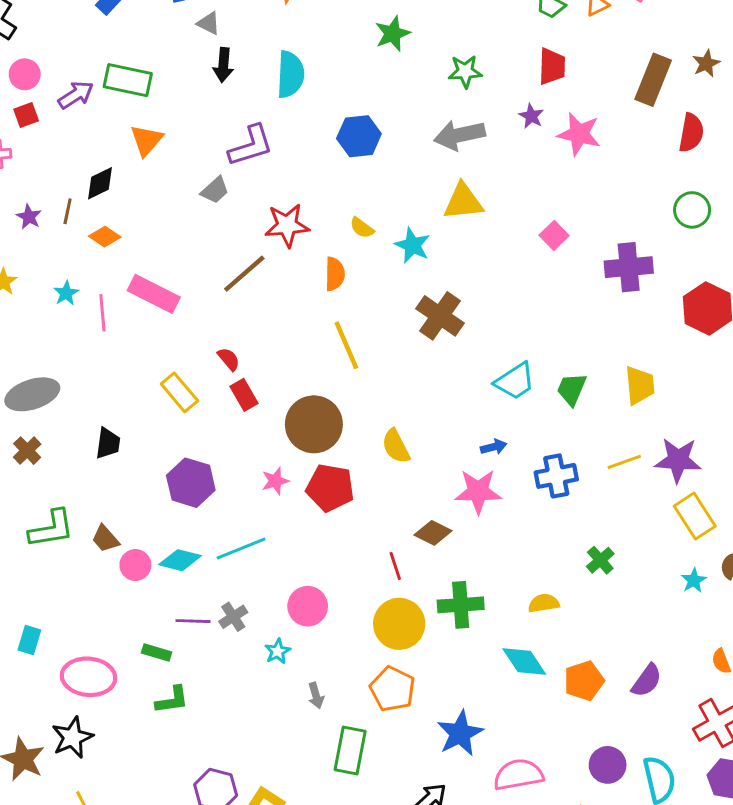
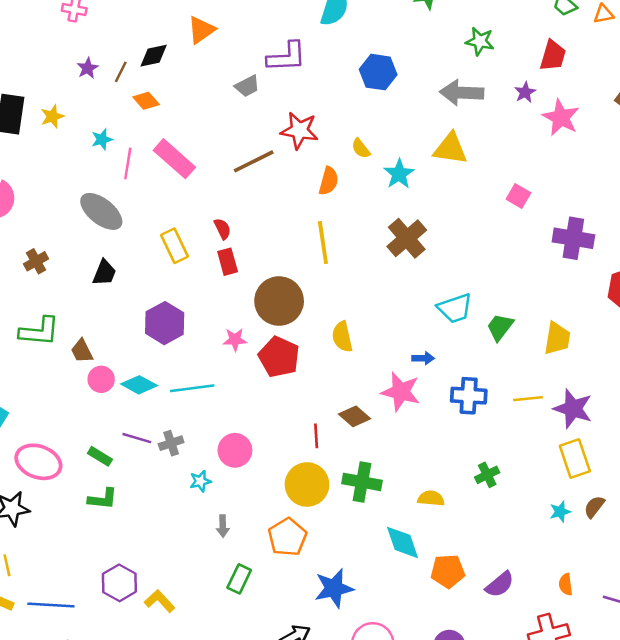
pink square: (554, 235) -> (518, 196), turned -30
gray ellipse: (32, 394) -> (101, 211), moved, turned 42
green rectangle: (350, 750) -> (239, 579), size x0.7

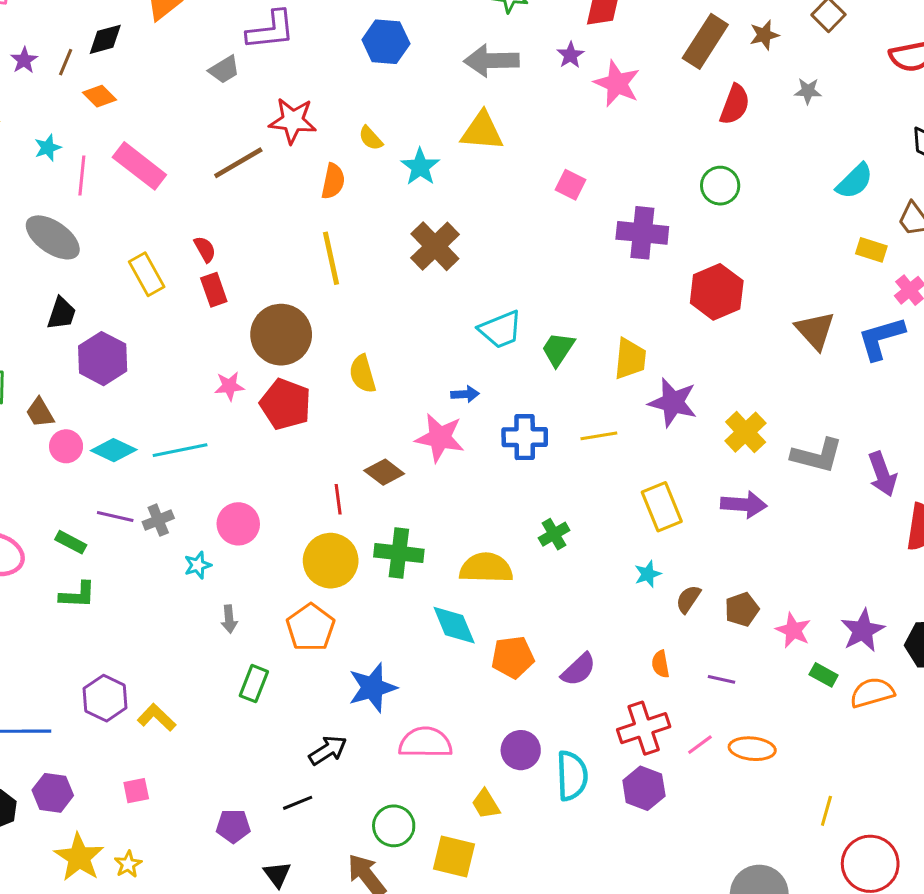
purple hexagon: (165, 323) -> (103, 359), moved
purple star: (573, 409) -> (673, 402), moved
yellow semicircle: (431, 498) -> (486, 568), size x1.6
brown semicircle: (594, 507) -> (688, 599), moved

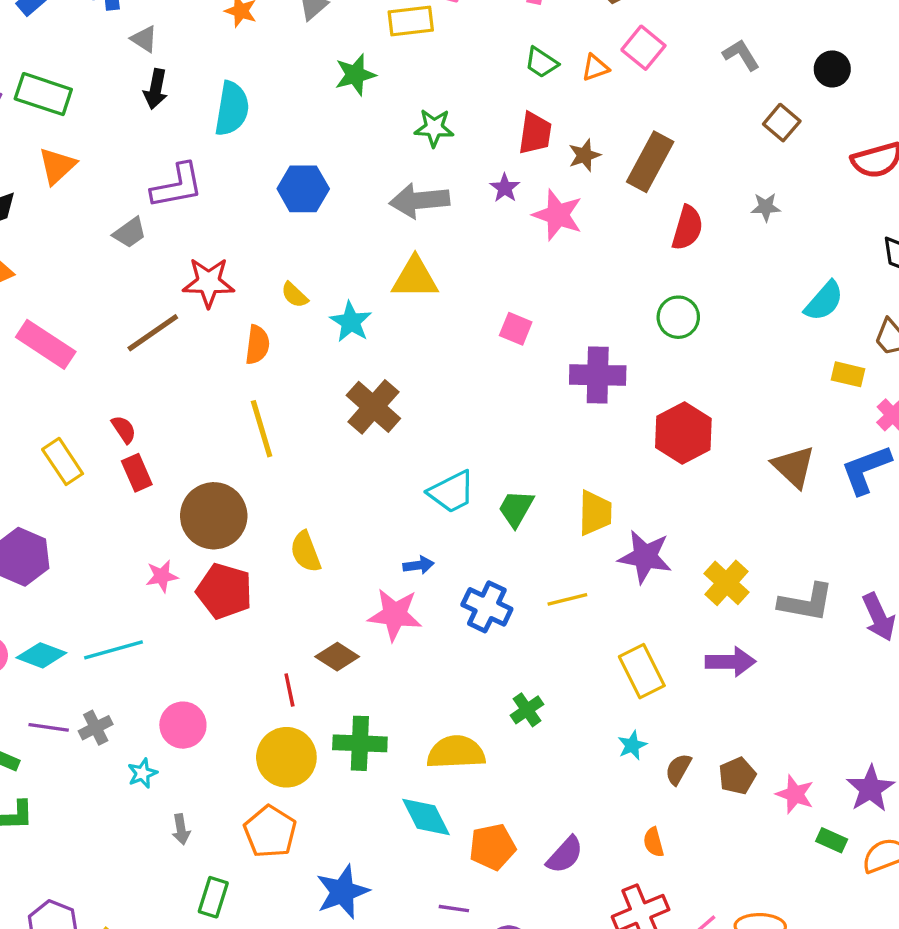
brown star: (764, 35) -> (584, 155), moved
blue cross: (525, 437) -> (487, 607), turned 30
purple line: (722, 679) -> (454, 909), moved

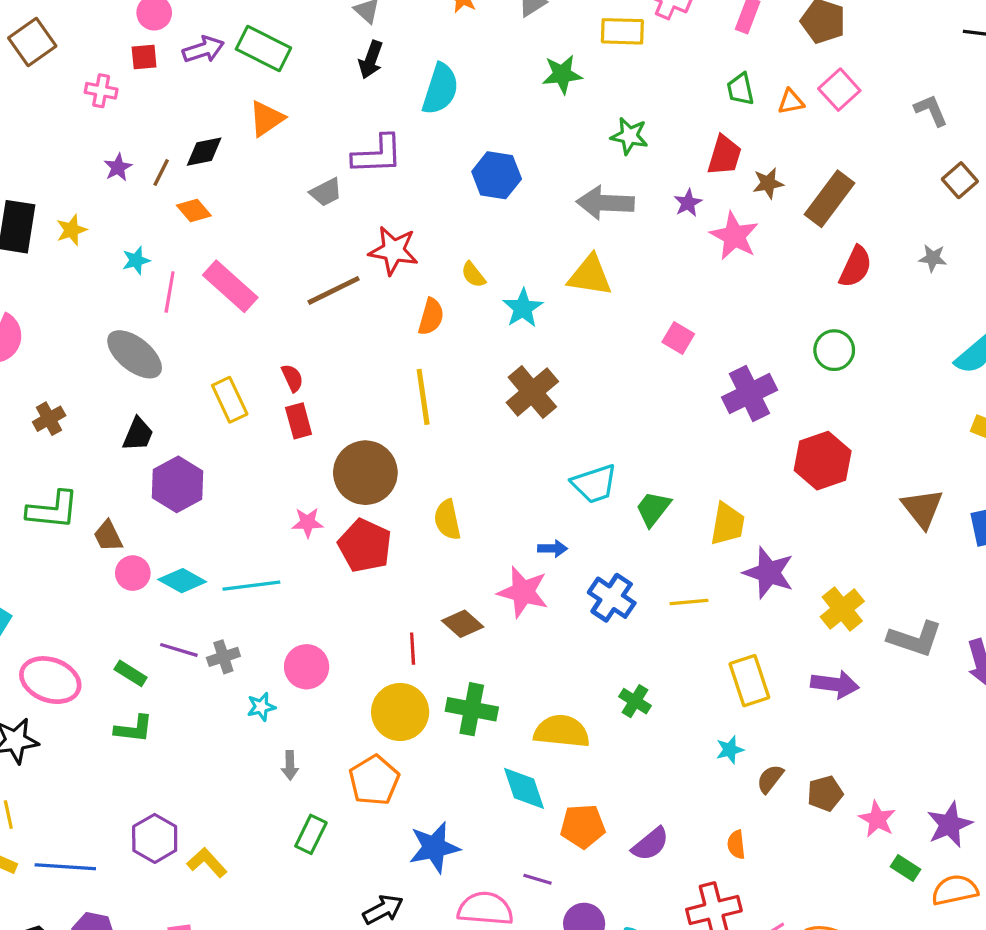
green trapezoid: (541, 62) -> (740, 89), turned 36
purple cross: (598, 375) -> (750, 394), turned -36
green cross: (527, 710) -> (635, 701), turned -32

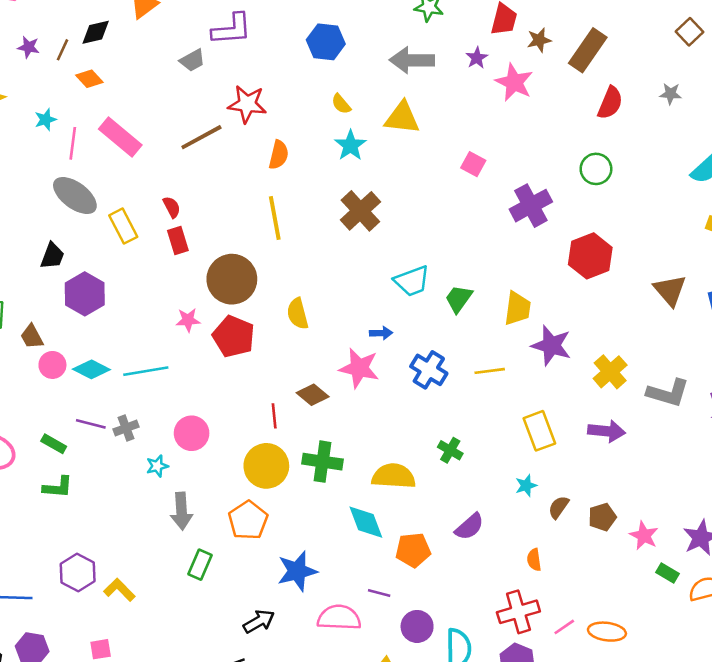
purple star: (118, 167) -> (29, 47), turned -30
yellow semicircle: (473, 275) -> (341, 104), moved
gray ellipse: (135, 354) -> (75, 195), moved
gray arrow: (290, 765) -> (181, 511), size x1.6
purple semicircle: (650, 844) -> (469, 527), moved

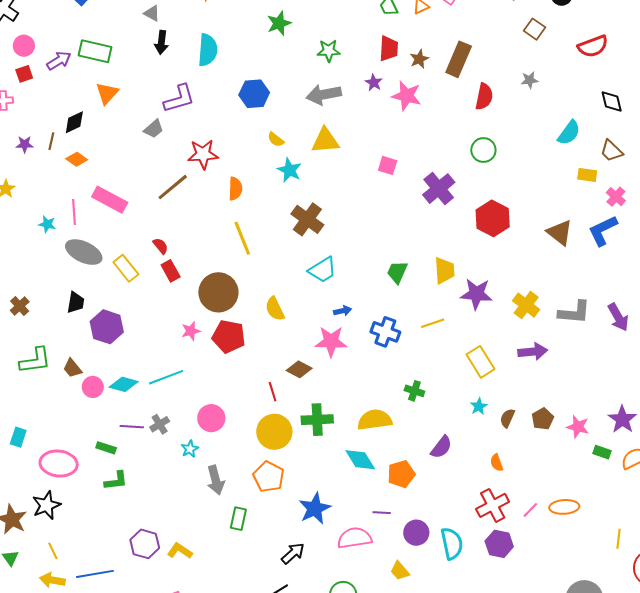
cyan star: (46, 120) -> (47, 224), moved, turned -30
cyan trapezoid: (412, 281) -> (323, 270), moved

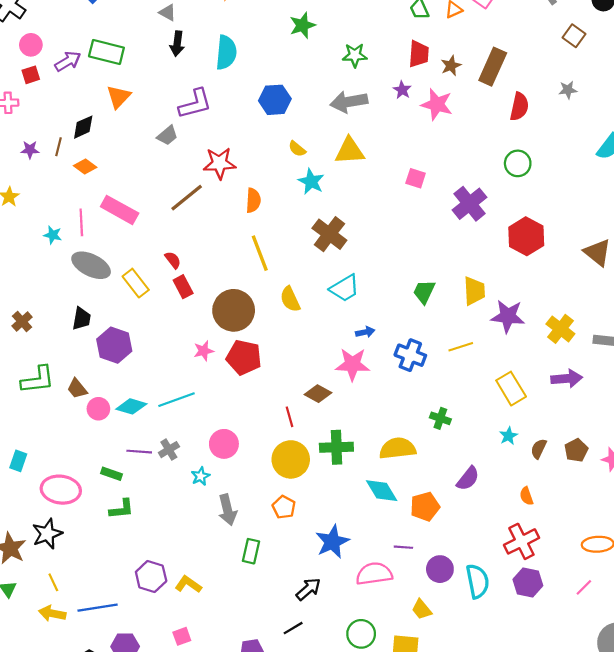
yellow semicircle: (275, 309) -> (290, 299), moved
orange pentagon: (269, 477) -> (284, 507), size x0.7
pink line: (530, 510) -> (584, 587), moved

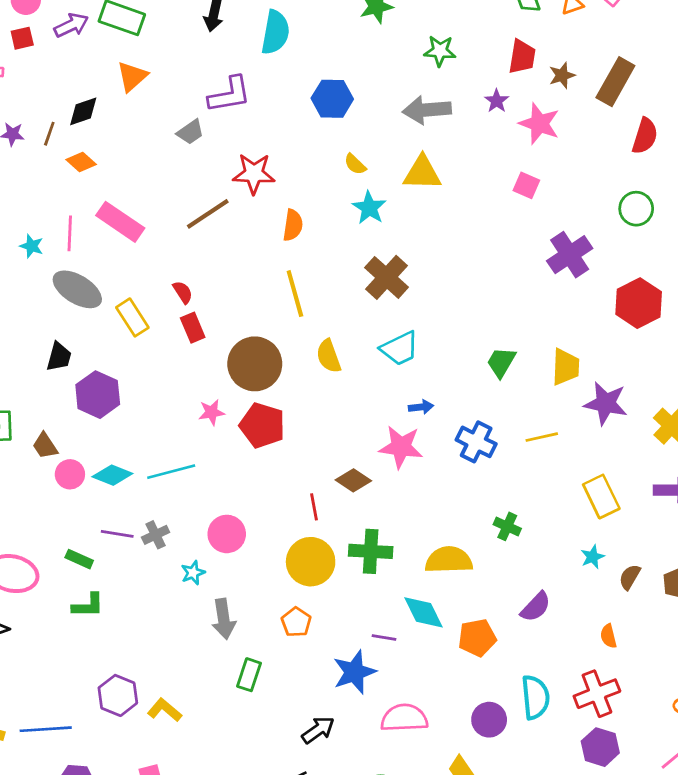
pink square: (416, 178) -> (526, 185), moved
purple line: (403, 547) -> (384, 637), moved
cyan semicircle: (478, 581) -> (535, 697), moved

